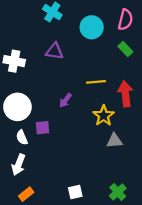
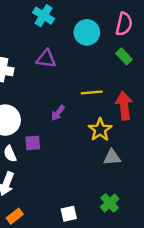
green cross: (118, 192) -> (110, 203), moved

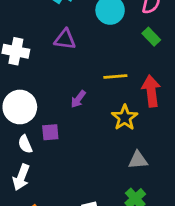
gray triangle: (112, 157) -> (138, 160), moved

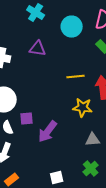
purple arrow: (78, 99) -> (48, 132), moved, size x1.6
yellow star: (125, 118) -> (83, 108), turned -30

